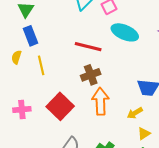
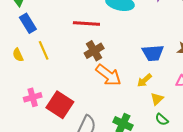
yellow semicircle: (16, 57) -> (18, 55), moved, turned -32
orange arrow: (100, 101) -> (108, 75), turned 140
red square: (60, 106) -> (60, 105), moved

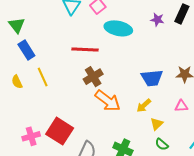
pink cross: (33, 97) -> (31, 136), moved

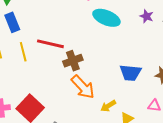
red line: (85, 50) -> (50, 44), moved
yellow arrow: (144, 106) -> (108, 106), moved

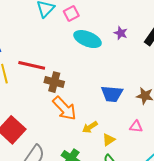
purple star: (147, 16) -> (121, 33), moved
brown cross: (73, 61) -> (54, 82), turned 36

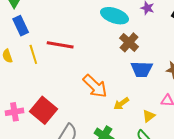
brown cross: (54, 82) -> (129, 42), moved, turned 30
yellow triangle: (109, 140) -> (149, 116), moved

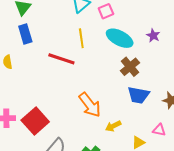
yellow line: (33, 54) -> (81, 38), moved

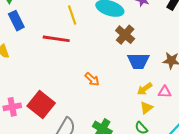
orange arrow: (90, 105) -> (92, 79), size x0.6
yellow arrow: (113, 126) -> (145, 89), moved

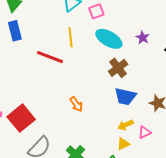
pink triangle: (165, 92) -> (144, 132), turned -40

